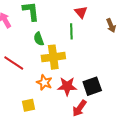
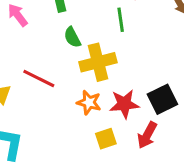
yellow square: (28, 105) -> (106, 139), moved

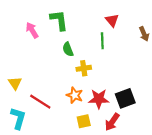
yellow cross: (98, 62) -> (84, 68), size x0.6
red line: (39, 79) -> (40, 102), moved

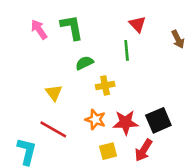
pink arrow: (32, 30) -> (39, 29), moved
green semicircle: (68, 49) -> (84, 63), turned 88
yellow triangle: (15, 83) -> (54, 93), moved

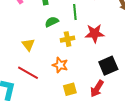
green line: (127, 50) -> (75, 12), moved
red star: (126, 123) -> (95, 33), moved

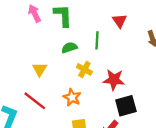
red star: (95, 33) -> (114, 80), moved
yellow cross: (68, 39) -> (84, 69), turned 32

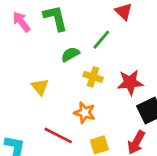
green line: (97, 40) -> (101, 40), turned 48
red line: (35, 101) -> (58, 135), moved

